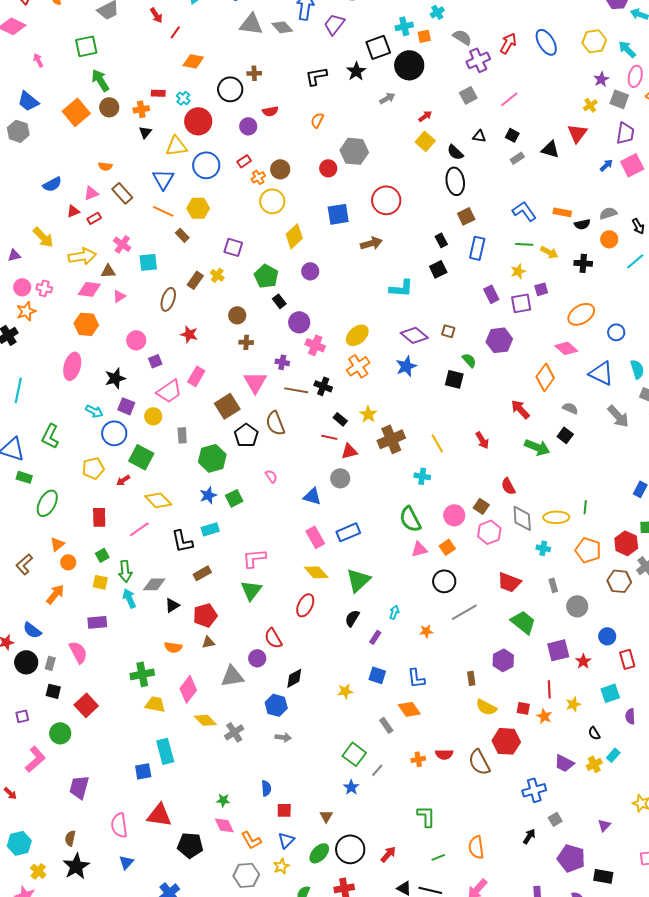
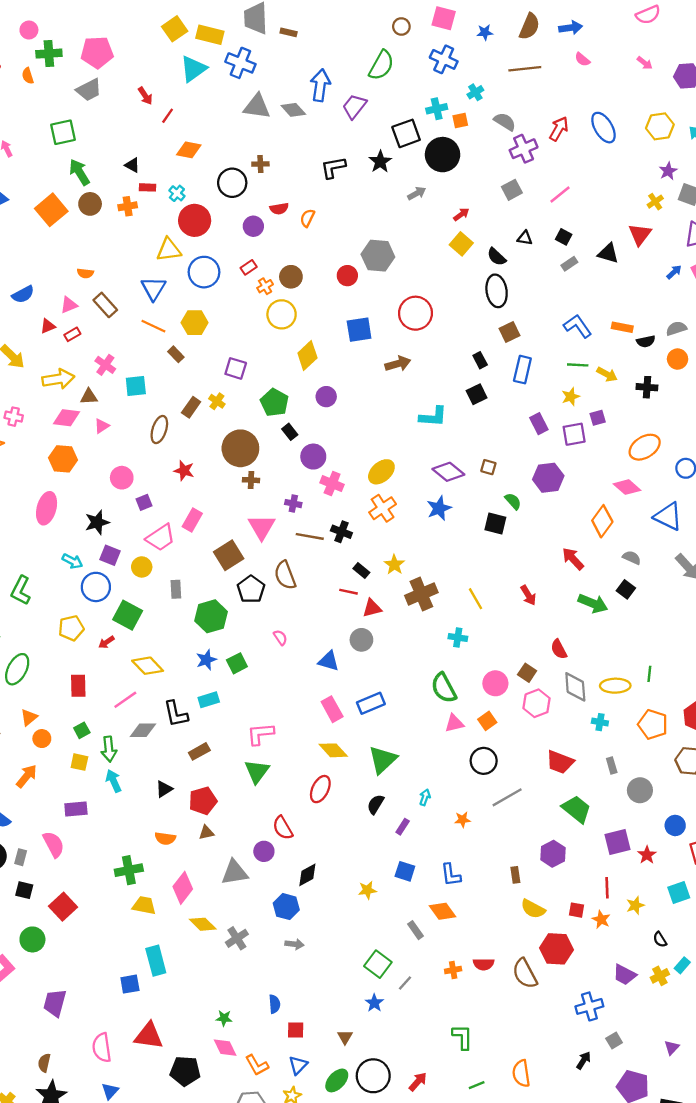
orange semicircle: (317, 120) -> (307, 218), moved
black triangle: (145, 132) -> (132, 165), moved, turned -40
brown circle: (237, 315) -> (240, 448), size x1.8
gray diamond: (154, 584) -> (143, 730), moved

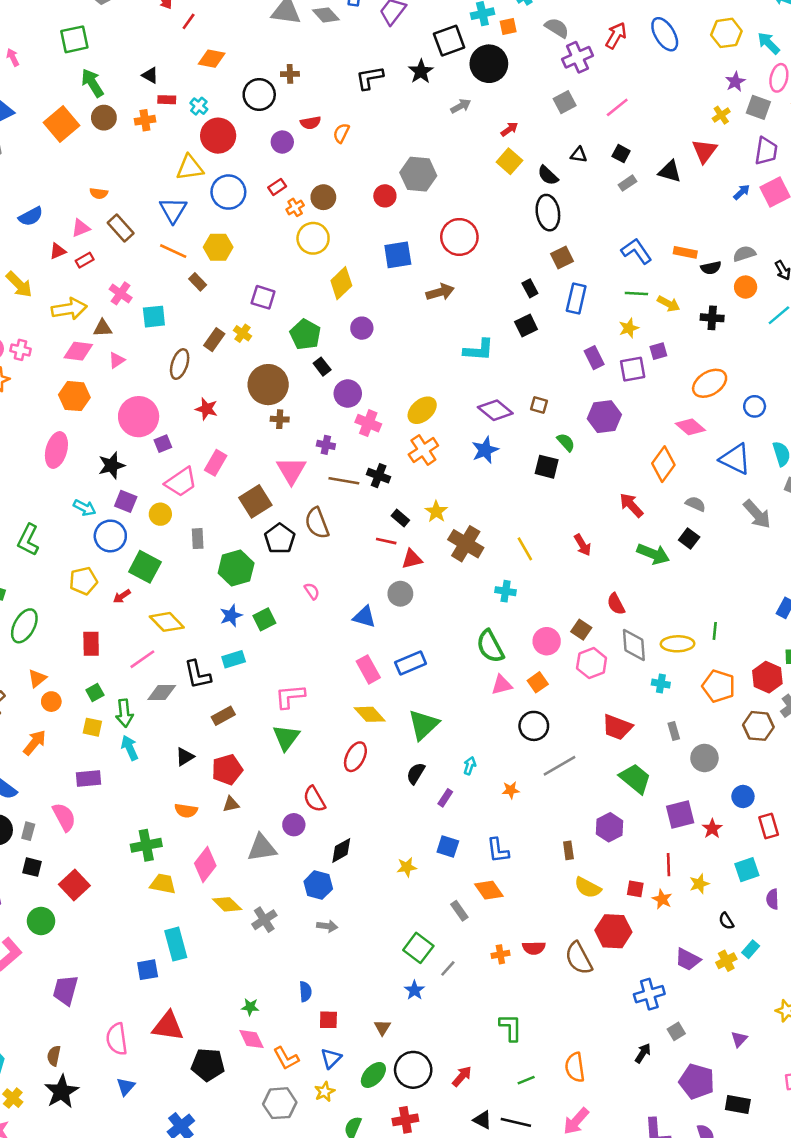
pink circle: (122, 478) -> (139, 417), size x1.6
brown cross: (421, 594) -> (466, 544), turned -36

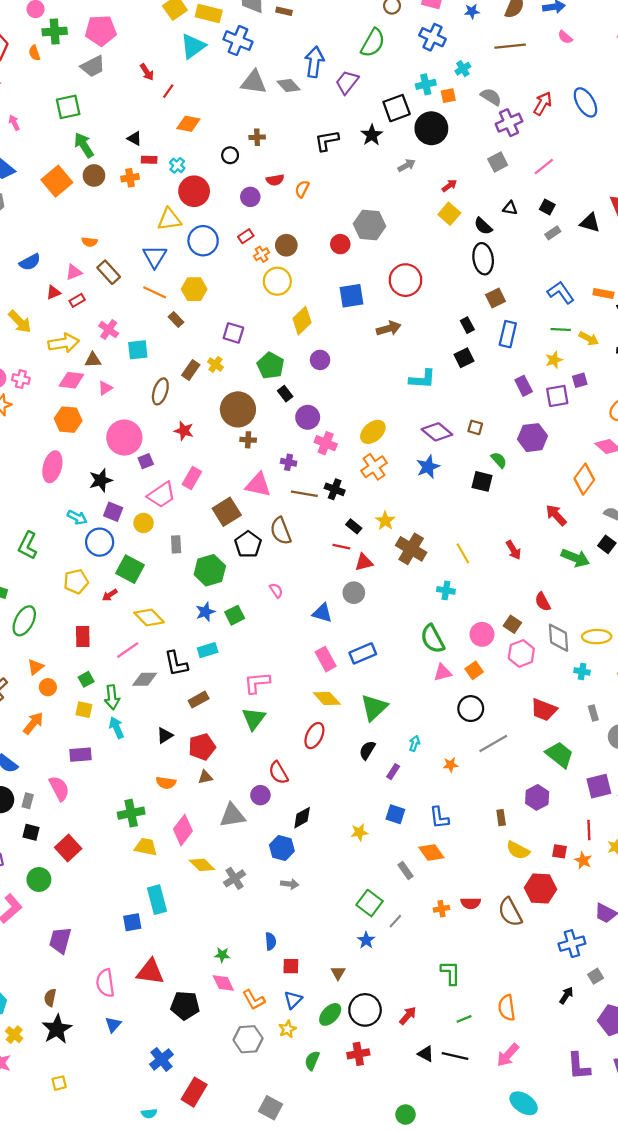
black circle: (259, 95) -> (230, 155), size x0.6
pink triangle: (291, 471) -> (258, 485), turned -48

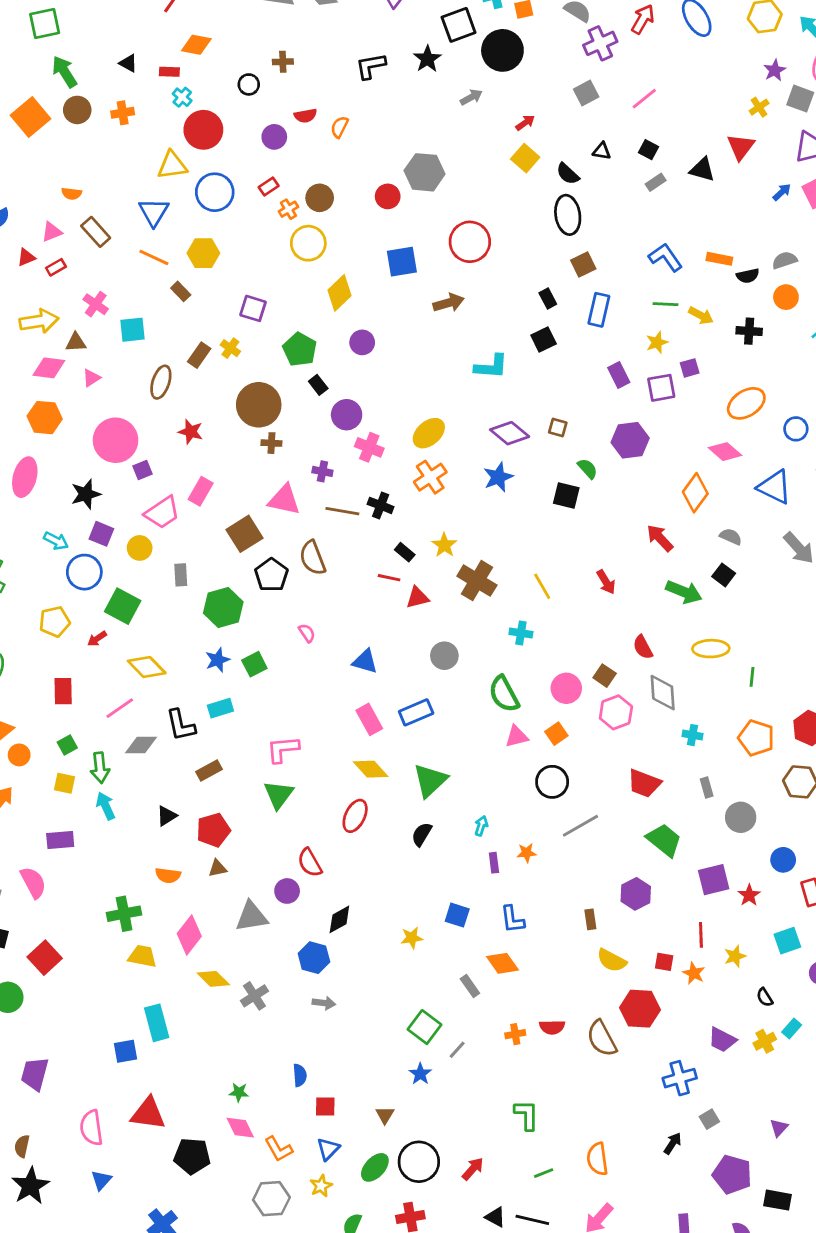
red rectangle: (149, 160) -> (169, 72), moved
gray circle: (354, 593) -> (444, 656), moved
yellow ellipse: (597, 637) -> (711, 649), moved
purple rectangle: (393, 772) -> (494, 863), moved, turned -40

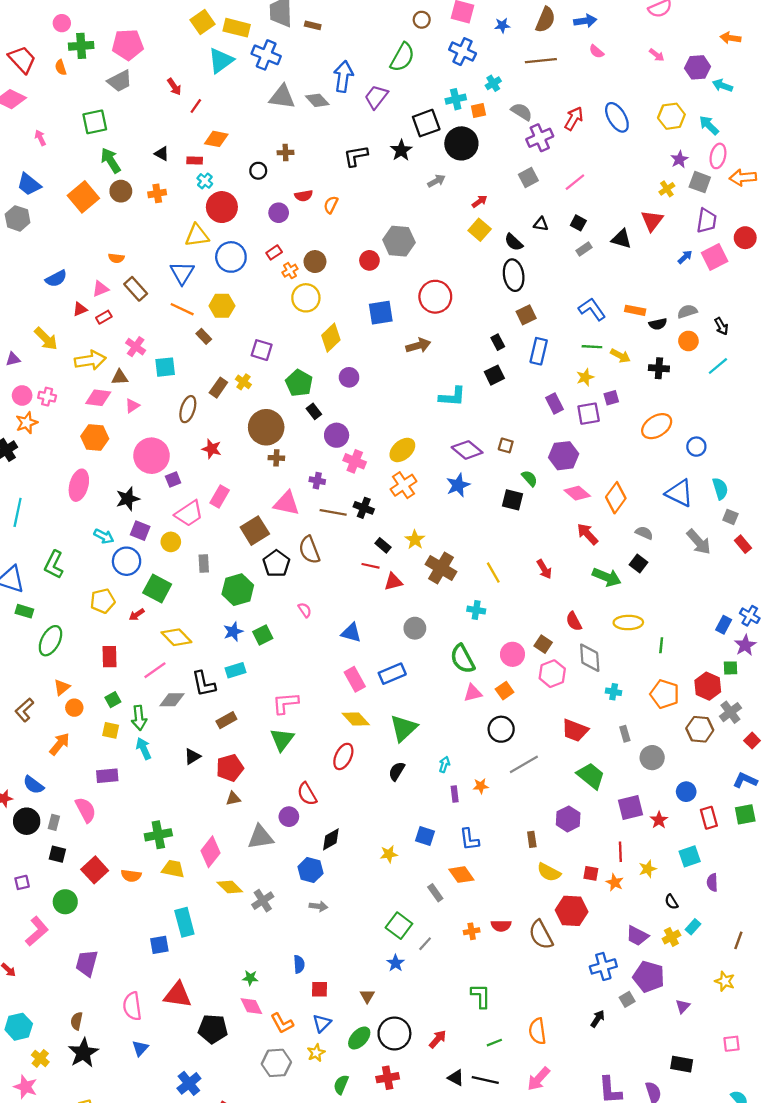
pink diamond: (725, 452) -> (577, 493), moved
orange semicircle: (168, 875) -> (131, 876), moved
purple pentagon: (732, 1174) -> (649, 977), moved

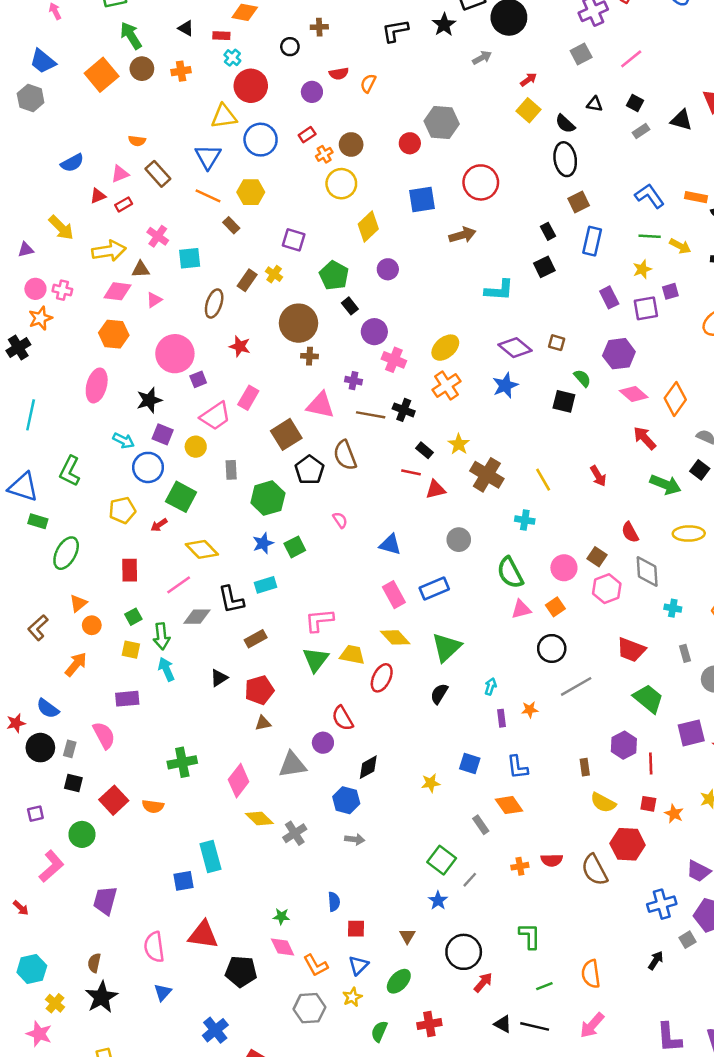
red line: (620, 852) -> (651, 763), moved
yellow trapezoid: (173, 869) -> (352, 655), moved
black circle: (394, 1033) -> (464, 952), moved

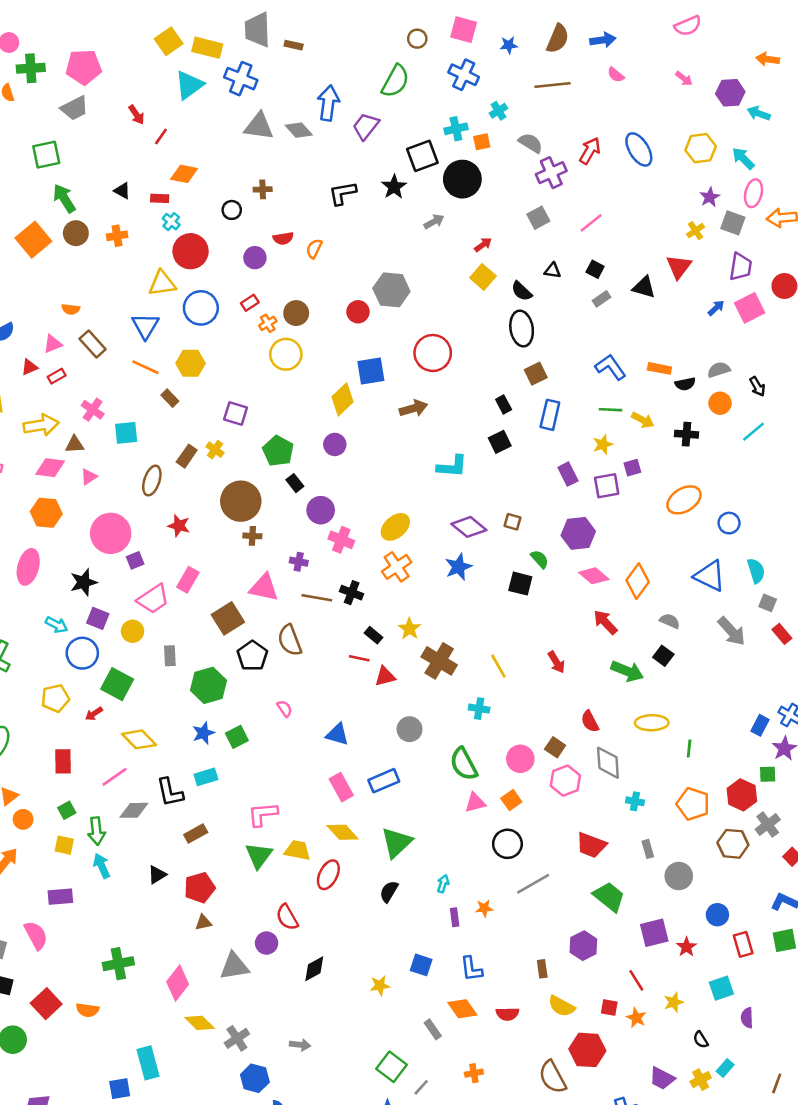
yellow diamond: (368, 226) -> (343, 399), moved
red line: (651, 763) -> (636, 980), moved, turned -30
blue hexagon: (346, 800) -> (255, 1078), moved
red semicircle: (552, 860) -> (507, 1014), moved

